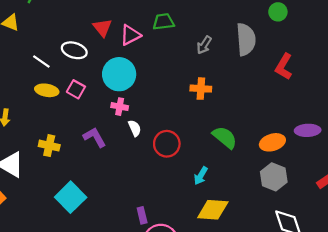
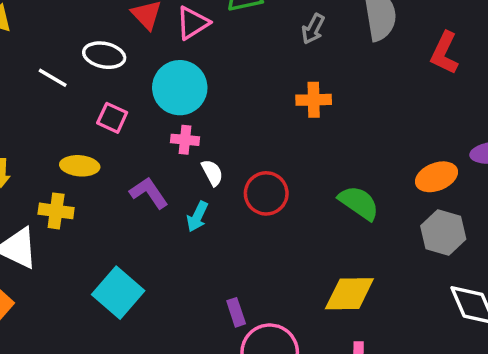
yellow ellipse: (47, 90) -> (80, 166), moved
green semicircle: (225, 137) -> (359, 203), moved
yellow cross: (49, 146) -> (56, 211), moved
cyan arrow: (201, 176) -> (197, 217), moved

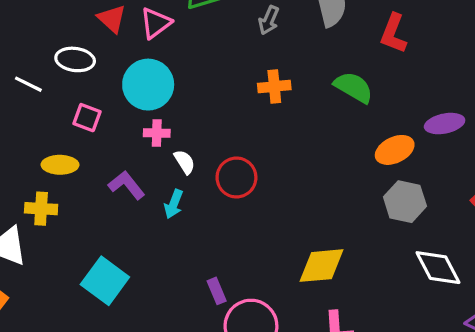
green semicircle: (359, 203) -> (354, 87), moved

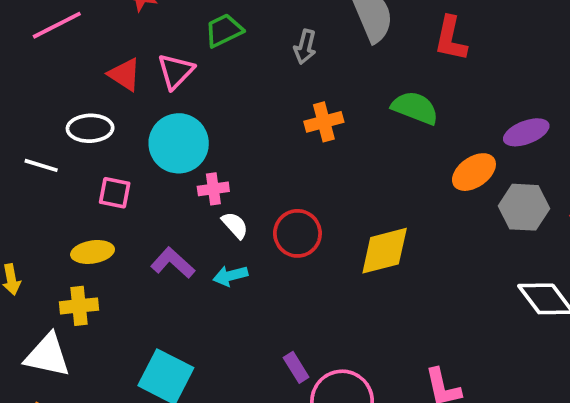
pink cross: (157, 133) -> (213, 189), moved
gray hexagon: (405, 202) -> (524, 207), moved
cyan arrow: (174, 204) -> (230, 276), turned 64
yellow diamond: (321, 266) -> (385, 251), moved

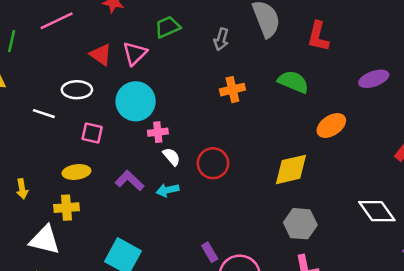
purple ellipse: (526, 132) -> (374, 79), moved
gray hexagon: (524, 207) -> (300, 224), moved
yellow diamond: (385, 251) -> (291, 169), moved

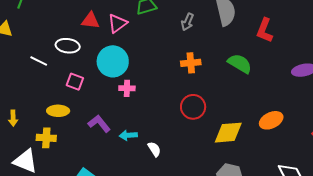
red triangle: (101, 55) -> (90, 21), turned -36
orange ellipse: (331, 126) -> (271, 120), moved
white semicircle: (172, 157) -> (154, 149), moved
red circle: (213, 163) -> (193, 107), moved

